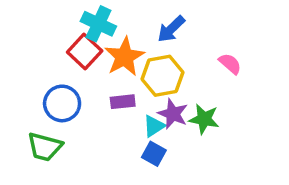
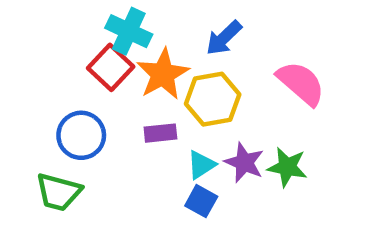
pink semicircle: (230, 64) -> (301, 83), size x1.6
purple star: (173, 114) -> (244, 163), moved
green star: (204, 119) -> (287, 167), moved

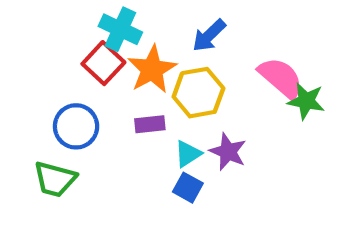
green star: (287, 167) -> (306, 101), moved

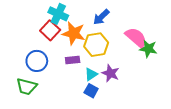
orange star: (152, 69) -> (74, 33), turned -30

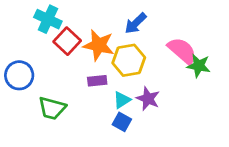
cyan cross: (58, 14) -> (48, 19), moved
blue circle: (37, 61) -> (19, 75), moved
green trapezoid: (27, 87) -> (52, 108), moved

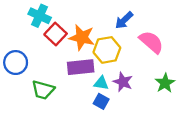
blue arrow: (136, 23) -> (124, 20), moved
green star: (199, 66) -> (165, 83), moved, turned 30
purple rectangle: (97, 81) -> (81, 67), size x1.6
cyan triangle: (122, 100) -> (101, 83), turned 42

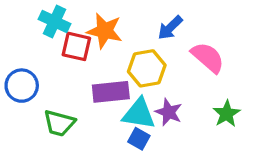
red square: (56, 34) -> (76, 46), turned -30
orange star: (82, 37) -> (105, 31), moved
cyan triangle: (101, 83) -> (139, 114), size x1.6

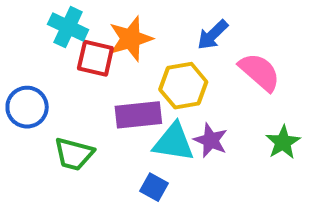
orange star: (105, 31) -> (131, 39), turned -30
blue square: (139, 139) -> (154, 187), moved

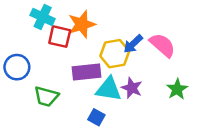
blue arrow: (213, 35) -> (133, 44), moved

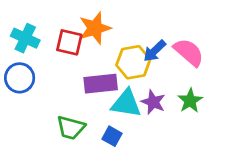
cyan cross: (43, 17) -> (25, 38), moved
green star: (177, 89) -> (190, 101), moved
green trapezoid: (46, 96) -> (71, 128), moved

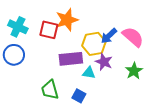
purple star: (153, 102) -> (104, 62), moved
cyan triangle: (126, 103) -> (89, 73), size x0.6
green trapezoid: (71, 128) -> (50, 90), turned 60

